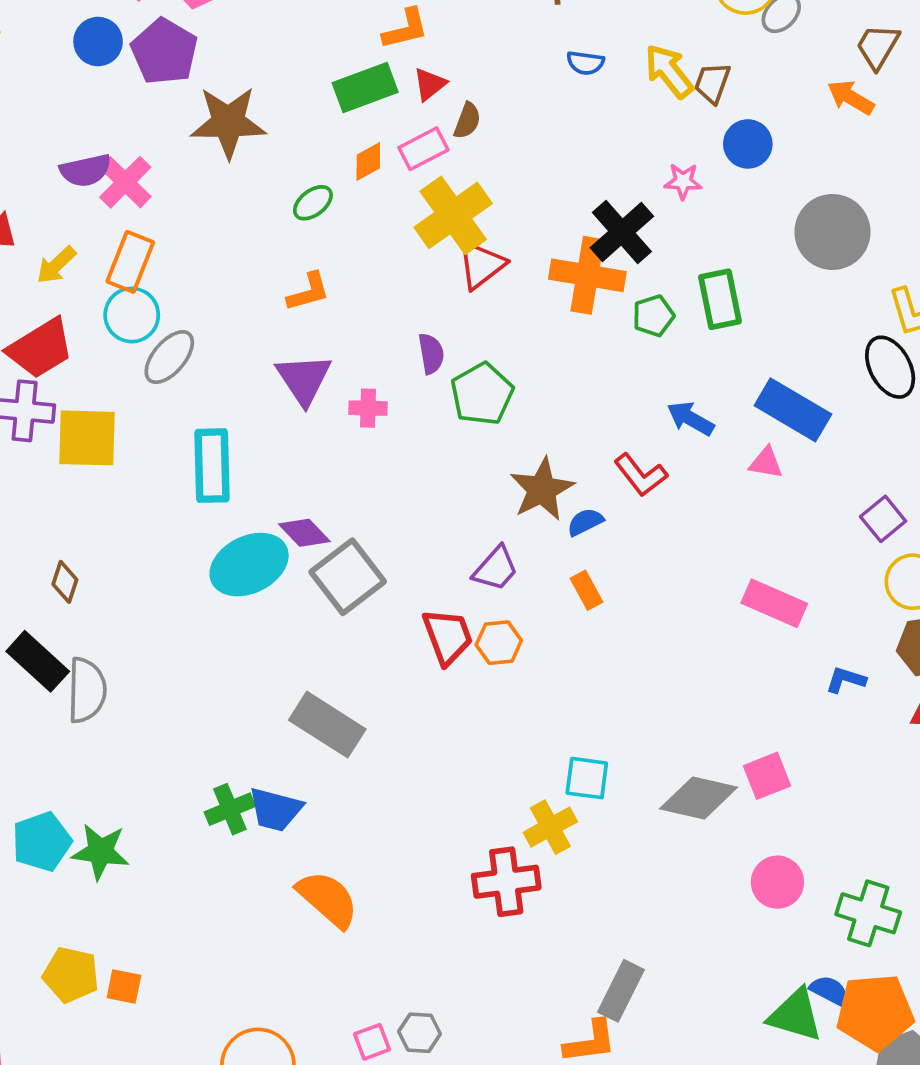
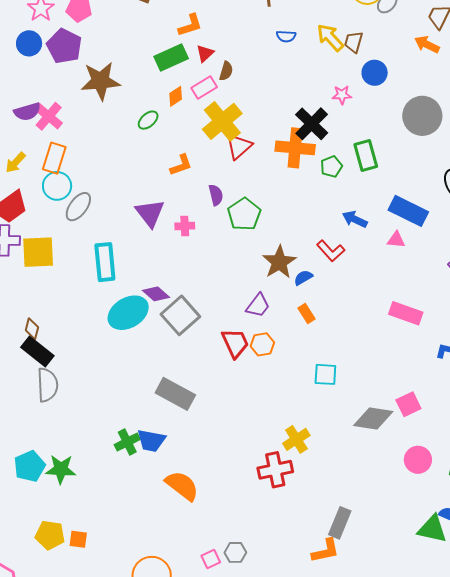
orange L-shape: (308, 292) -> (181, 165), moved
black rectangle: (38, 661) -> (37, 351), moved
cyan square: (587, 778) -> (325, 374), moved

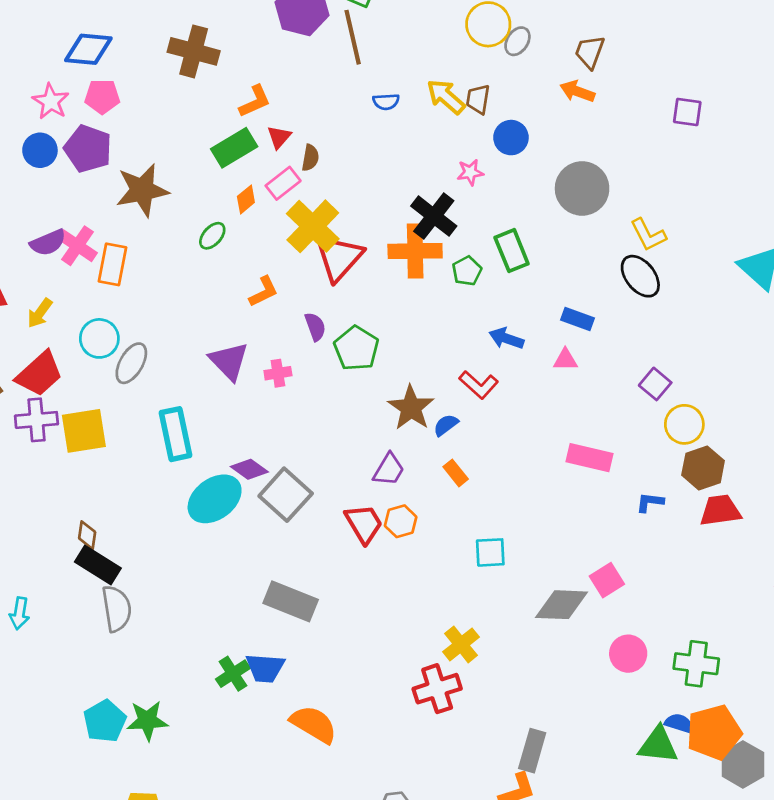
red triangle: (239, 146) -> (339, 258), size x1.4
orange rectangle: (54, 158) -> (113, 264), moved
blue rectangle: (408, 211) -> (577, 319), size x0.6

